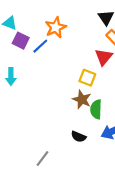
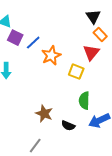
orange star: (56, 27) -> (51, 56), moved
brown star: (82, 100) -> (44, 114), moved

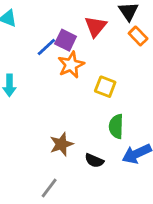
purple square: (15, 38) -> (66, 40), moved
red triangle: (91, 53) -> (96, 26), moved
brown star: (44, 114) -> (61, 144), turned 30

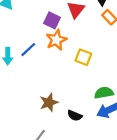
blue line: (46, 47) -> (28, 50), moved
green semicircle: (116, 126) -> (104, 93), moved, turned 78

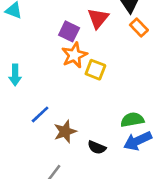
blue line: (28, 50) -> (40, 114), moved
yellow square: (83, 57) -> (95, 70), moved

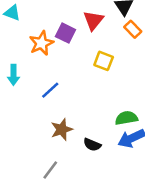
orange star: (74, 55) -> (41, 43), moved
yellow square: (95, 70) -> (104, 61), moved
blue line: (40, 114) -> (50, 90), moved

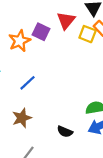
yellow square: (104, 61) -> (88, 34), moved
brown star: (62, 129) -> (22, 118), moved

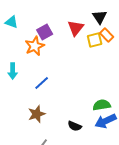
purple square: (41, 32) -> (45, 32), moved, turned 35
yellow square: (88, 34) -> (95, 40), turned -35

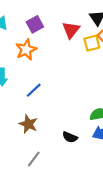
purple square: (45, 32) -> (35, 24), moved
brown star: (37, 114) -> (28, 124), turned -30

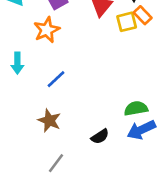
black semicircle: (70, 137) -> (100, 136), turned -56

